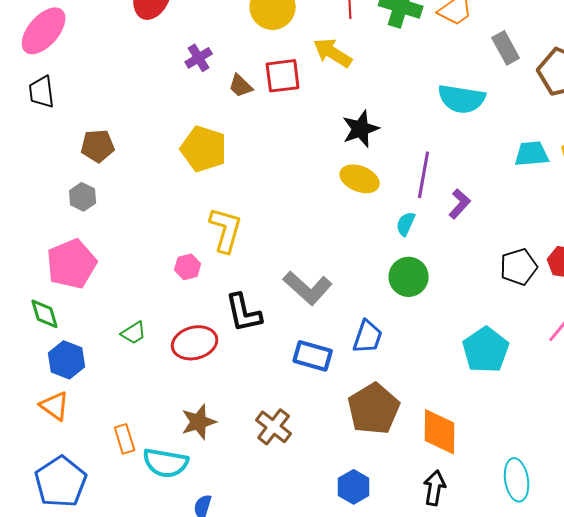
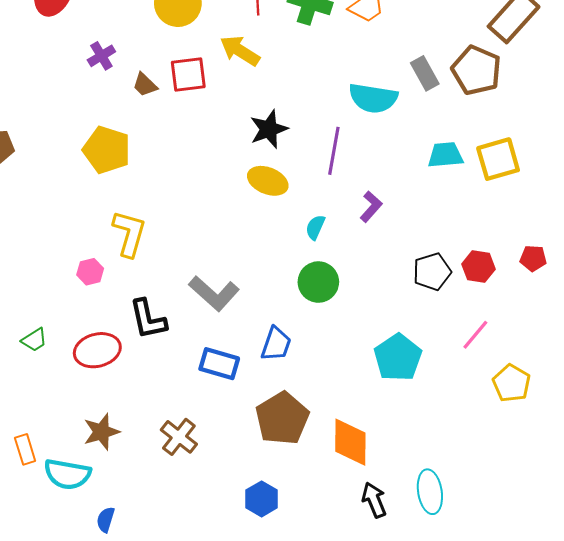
gray rectangle: (506, 48) -> (425, 73), moved
purple line: (424, 175) -> (334, 151), moved
black arrow: (435, 488) -> (374, 500), moved, turned -32

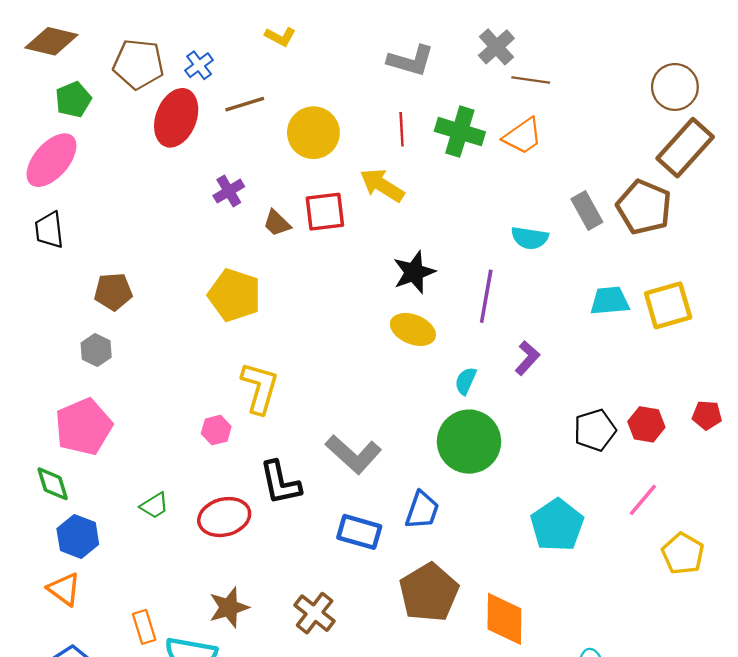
cyan semicircle: (373, 98) -> (530, 238), size x0.7
green circle: (318, 282) -> (469, 442), size x1.4

